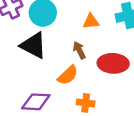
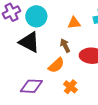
orange cross: (86, 103) -> (70, 87), turned 32

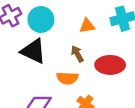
orange semicircle: (56, 65) -> (67, 78), turned 48

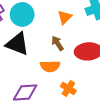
orange triangle: (87, 26) -> (65, 17), turned -32

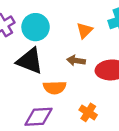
brown arrow: (58, 43) -> (76, 61), turned -48
orange semicircle: (50, 66) -> (55, 88), moved

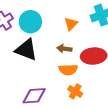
orange semicircle: (55, 88) -> (68, 70), moved

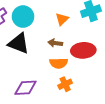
orange cross: (75, 91) -> (65, 84), turned 32

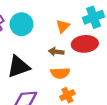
black triangle: (19, 43) -> (18, 67), moved, turned -40
red ellipse: (83, 50) -> (85, 44), moved

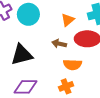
orange semicircle: (60, 73) -> (72, 65), moved

